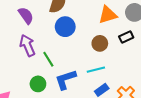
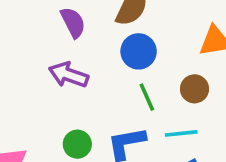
purple arrow: (27, 45) -> (68, 75), turned -55
green line: (48, 59) -> (147, 97), moved

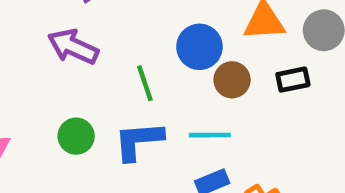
blue circle: (139, 51) -> (199, 47), moved
green line: (147, 97) -> (145, 83), moved

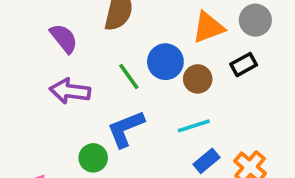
green line: (145, 83) -> (129, 77), moved
blue L-shape: (139, 141) -> (126, 129), moved

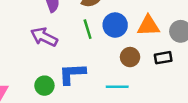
blue circle: (165, 62) -> (115, 25), moved
green line: (129, 77) -> (88, 29), moved

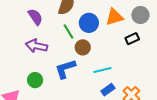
brown circle: (130, 57) -> (83, 47), moved
green circle: (44, 86) -> (35, 80), moved

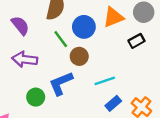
green circle: (35, 80) -> (36, 97), moved

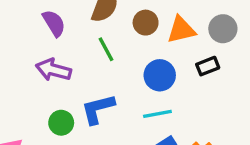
blue circle: (84, 27) -> (160, 75), moved
brown circle: (79, 56) -> (146, 23), moved

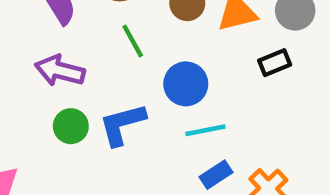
blue circle: (160, 75) -> (186, 84), moved
green circle: (61, 123) -> (71, 126), moved

